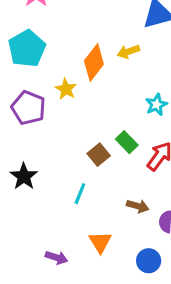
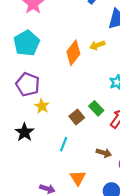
yellow star: (66, 89) -> (42, 106), moved

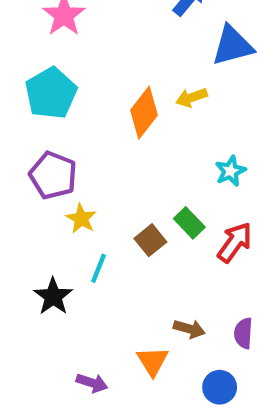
black star: (24, 132) -> (53, 296), moved
cyan line: (64, 144) -> (99, 268), moved
brown arrow: (104, 153) -> (189, 329), moved

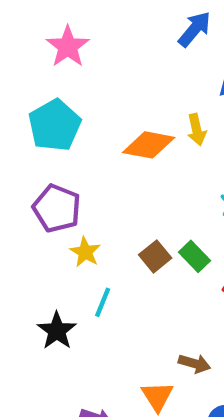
yellow arrow: (191, 97) -> (197, 130), turned -84
orange diamond: (144, 113) -> (149, 145), turned 63
brown square: (150, 240) -> (155, 256), moved

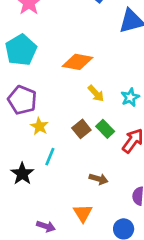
yellow arrow: (197, 130) -> (96, 93), moved, turned -30
brown arrow: (194, 363) -> (99, 179), moved

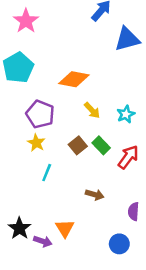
purple pentagon: (22, 100) -> (40, 114), moved
black star: (22, 174) -> (19, 228), moved
orange triangle: (83, 213) -> (65, 228), moved

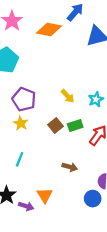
orange diamond: (74, 79) -> (49, 30), moved
green rectangle: (101, 145) -> (75, 126), turned -64
cyan line: (47, 173) -> (20, 159), moved
blue circle: (119, 244) -> (93, 199), moved

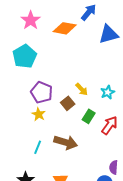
brown square: (56, 126) -> (68, 103), moved
green rectangle: (75, 126) -> (89, 116), turned -40
brown arrow: (70, 167) -> (66, 142), moved, size x1.6

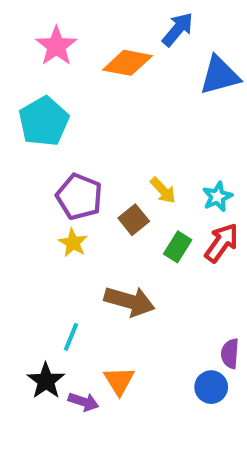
red arrow: (110, 125) -> (222, 243), moved
cyan line: (38, 147) -> (71, 337), moved

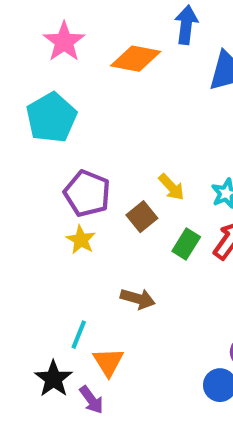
blue arrow: (178, 29) -> (186, 25), turned -33
brown arrow: (130, 301) -> (138, 299), size x0.7
orange triangle: (119, 381) -> (108, 362), moved
purple arrow: (84, 402) -> (91, 400), turned 36

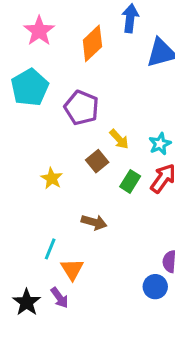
orange diamond: (136, 59) -> (92, 43), turned -54
purple pentagon: (87, 193) -> (81, 108), moved
black star: (53, 379) -> (27, 302), moved

